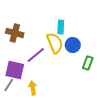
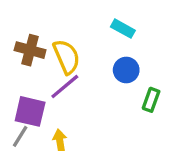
cyan rectangle: (61, 27) -> (123, 29), moved, turned -64
yellow semicircle: (55, 43) -> (67, 57), moved

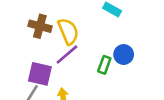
blue circle: (126, 70) -> (124, 55), moved
green rectangle: (151, 100) -> (104, 65), moved

